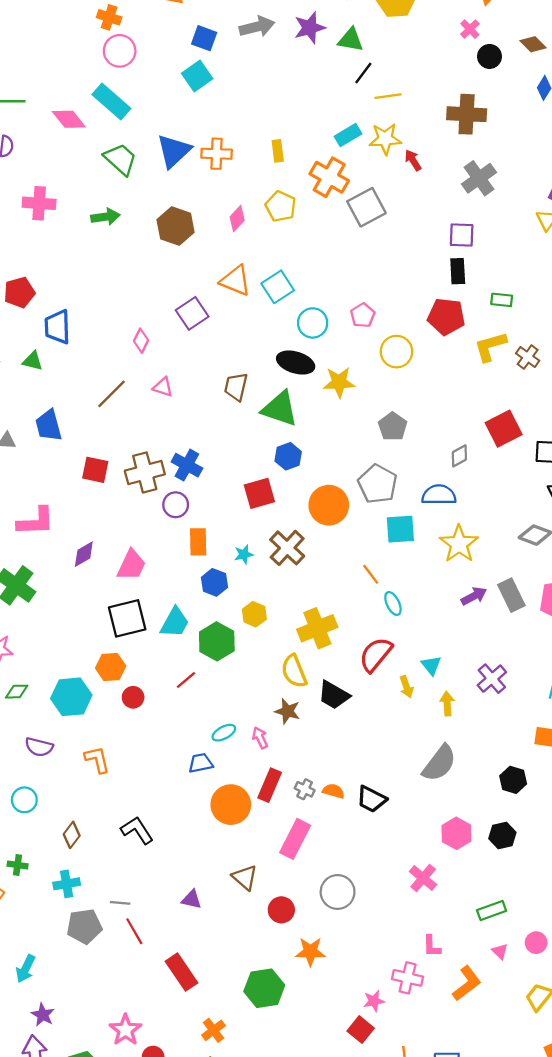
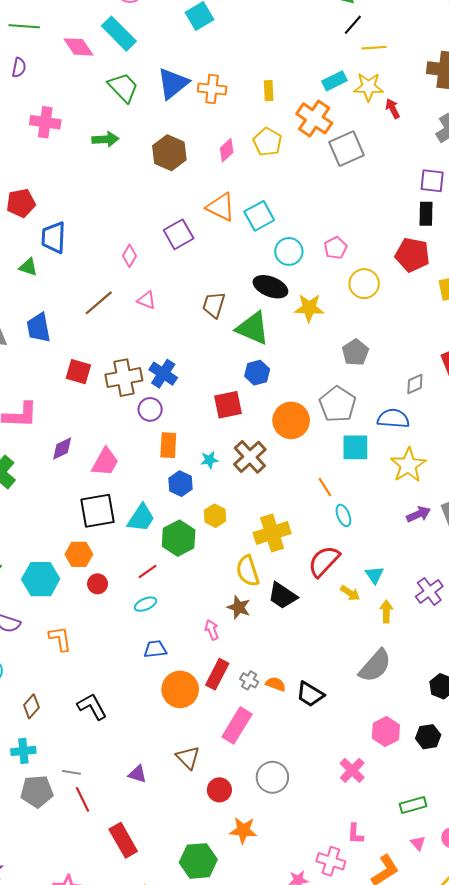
yellow arrow: (406, 687) -> (350, 593), turned -42
cyan ellipse: (224, 733) -> (146, 604), moved

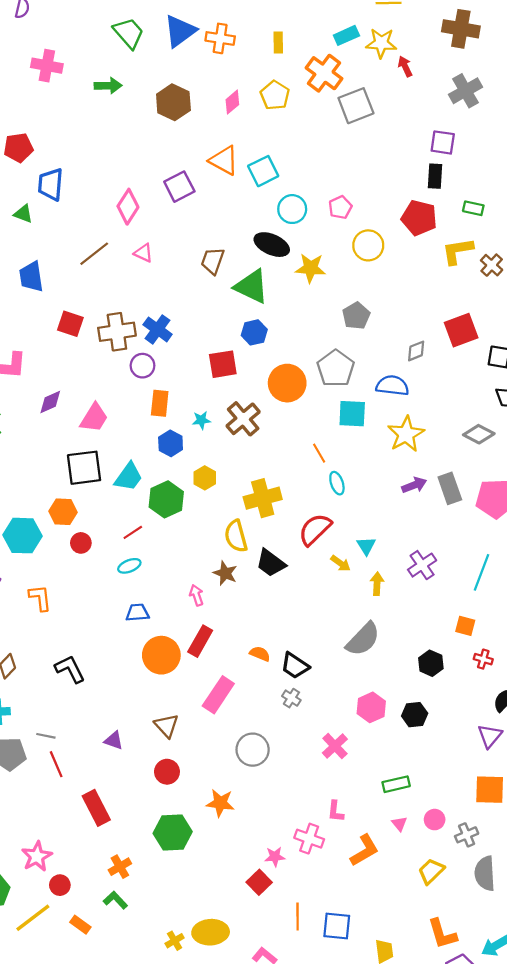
pink diamond: (130, 256) -> (128, 207), size x1.5
gray cross: (249, 680) -> (291, 698), moved
red circle: (219, 790) -> (167, 772), moved

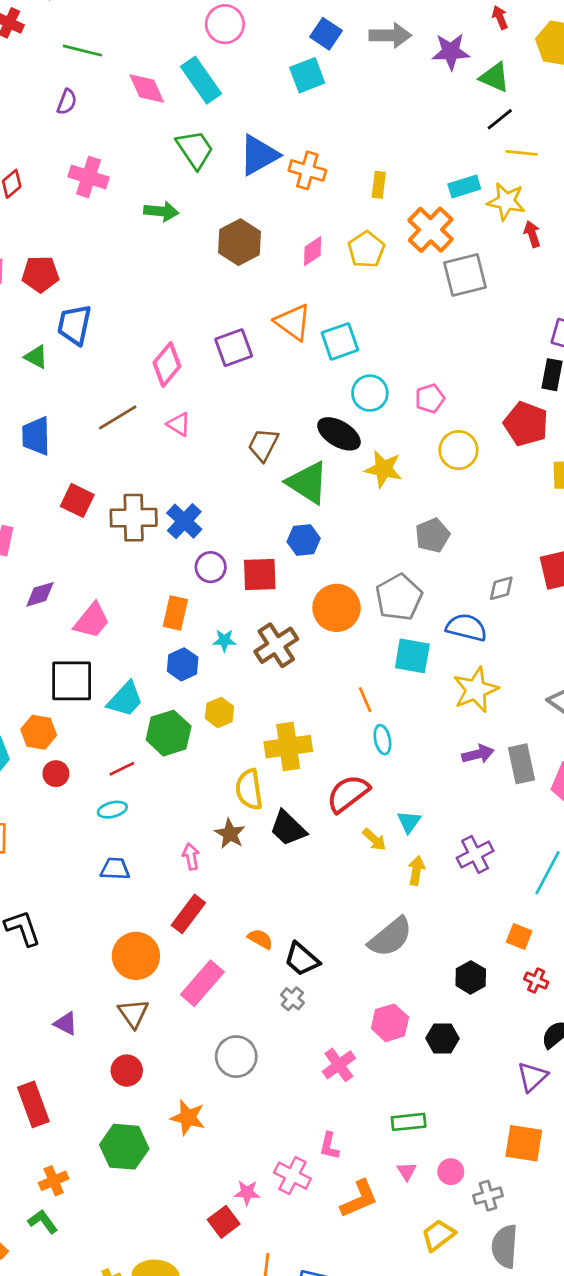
purple circle: (142, 366) -> (211, 567), moved
orange circle: (161, 655) -> (136, 956), moved

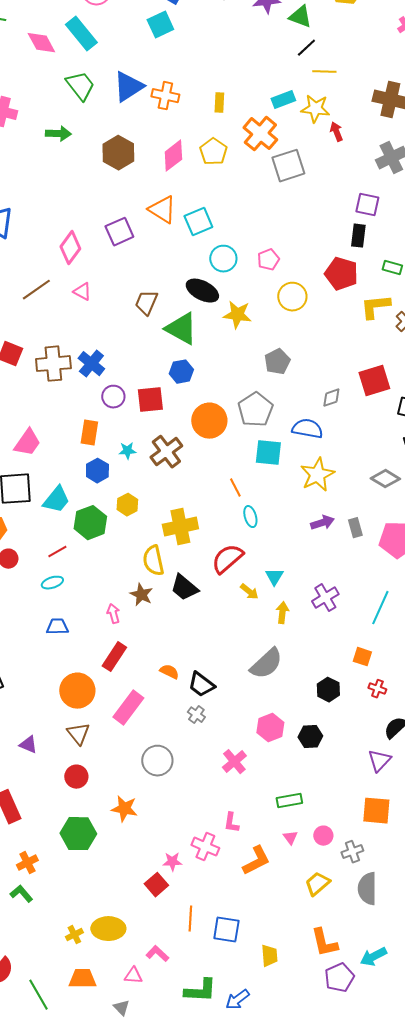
pink diamond: (313, 251) -> (173, 156), size x1.4
gray rectangle: (521, 764) -> (355, 528), size x0.7

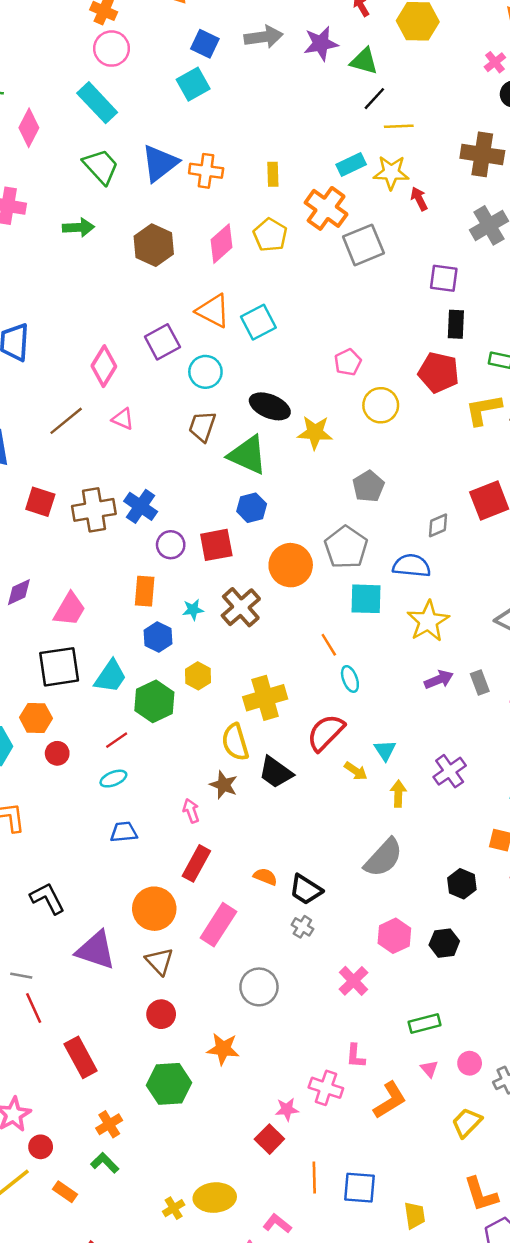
pink diamond: (41, 43) -> (29, 128), moved, turned 60
purple square: (367, 205) -> (444, 278), moved
cyan circle: (223, 259) -> (205, 372), moved
purple triangle: (28, 745) -> (96, 950), moved, size x1.8

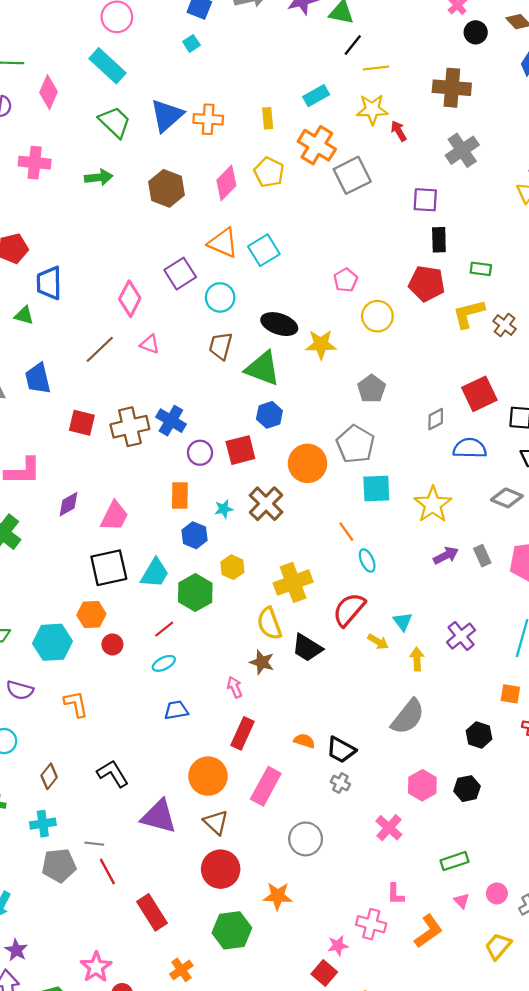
cyan square: (193, 84) -> (191, 43), size x0.6
cyan rectangle: (351, 165) -> (316, 96), moved
blue semicircle: (412, 566) -> (470, 448), moved
red circle: (161, 1014) -> (221, 869), size x1.5

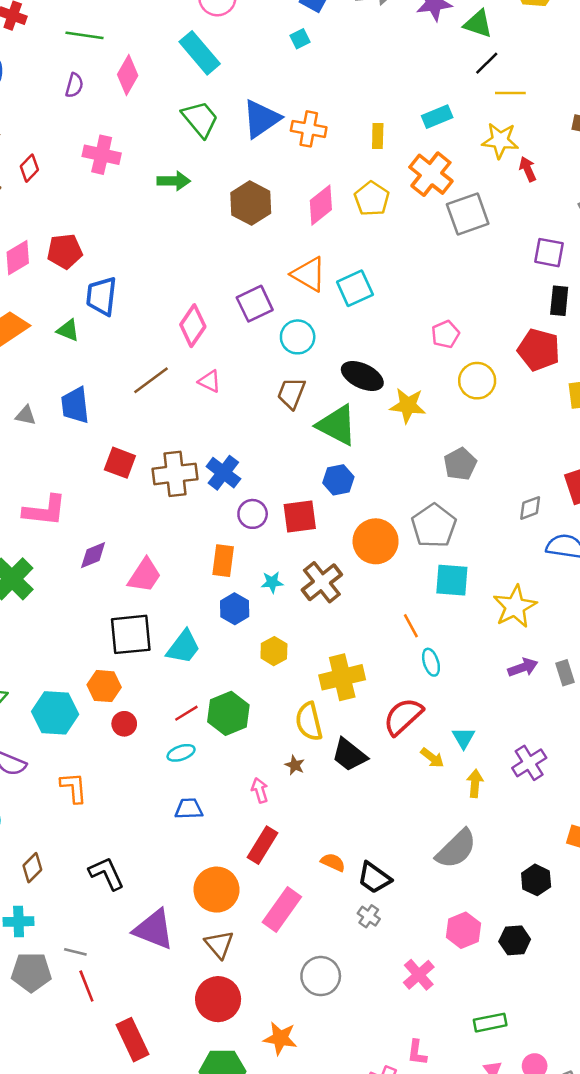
green hexagon: (195, 593) -> (228, 713), moved
brown star: (262, 662) -> (295, 765), size x0.7

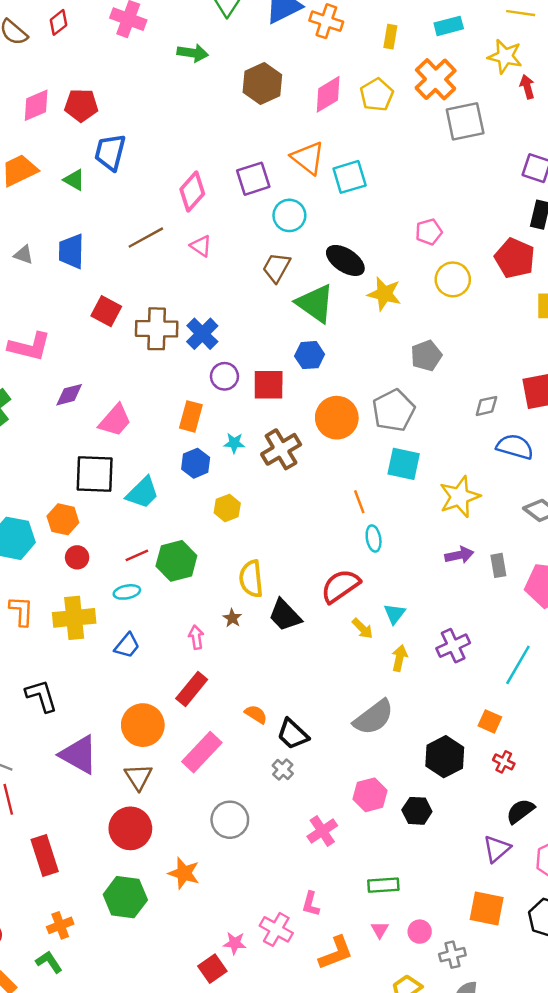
yellow cross: (342, 677) -> (74, 618), moved
blue trapezoid: (189, 809) -> (127, 646), turned 124
black hexagon: (536, 880) -> (445, 757), size x1.4

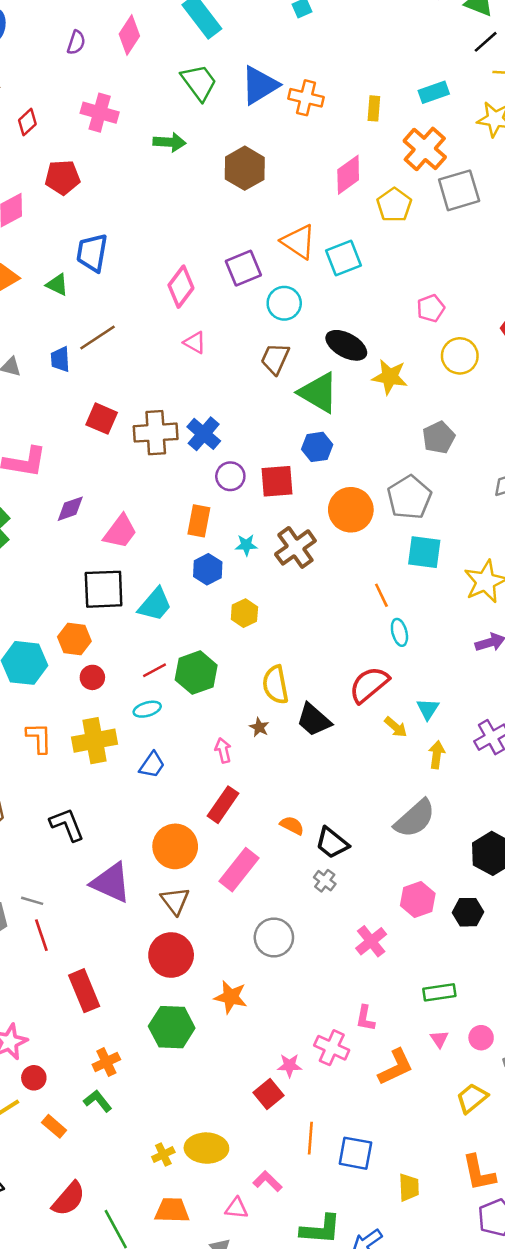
pink diamond: (328, 94) -> (348, 175), moved
yellow pentagon: (377, 95) -> (394, 205), moved
red pentagon: (81, 105) -> (62, 177), moved
brown line: (146, 238) -> (97, 338), moved
blue trapezoid: (71, 251) -> (60, 359), size x0.7

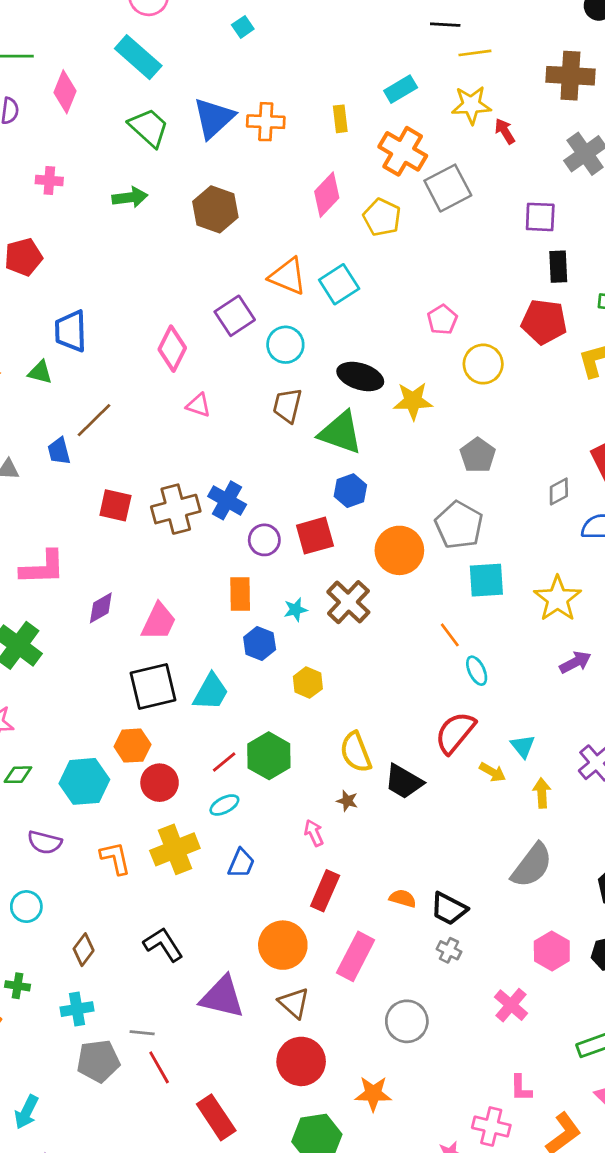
black line: (486, 42) -> (445, 25), turned 56
pink cross: (100, 113) -> (49, 180), size x0.7
red circle: (92, 677) -> (160, 783), size x1.4

